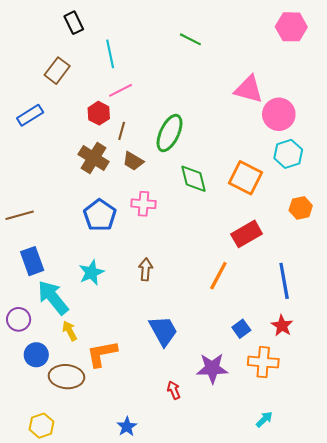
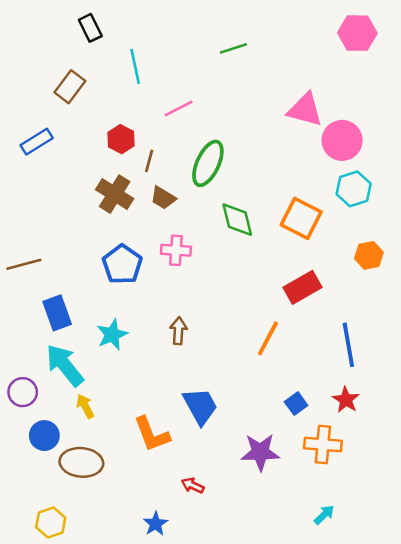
green line: (190, 39) -> (233, 48), turned -45
pink line: (121, 90) -> (179, 108), moved
blue rectangle: (32, 261) -> (57, 313), moved
orange L-shape: (102, 354) -> (152, 434), moved, turned -100
red arrow: (174, 390) -> (193, 485), moved, turned -42

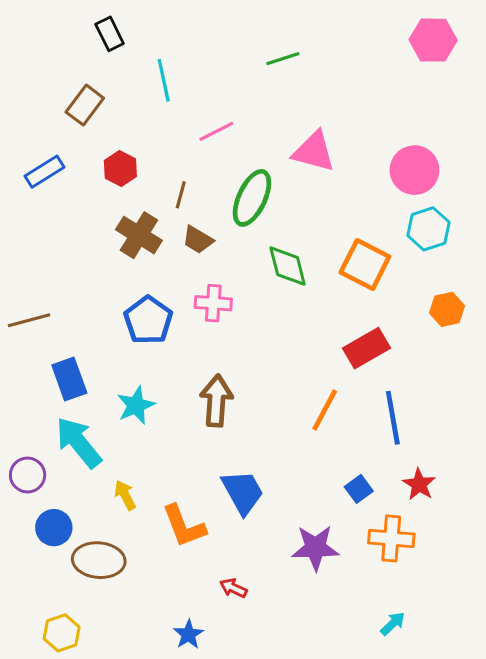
pink triangle: (305, 110) -> (314, 151), moved
red hexagon: (121, 139) -> (120, 169), moved
brown arrow: (179, 331) -> (216, 401), size x1.5
blue line: (348, 345) -> (393, 418), moved
yellow arrow: (85, 406) -> (125, 495), moved

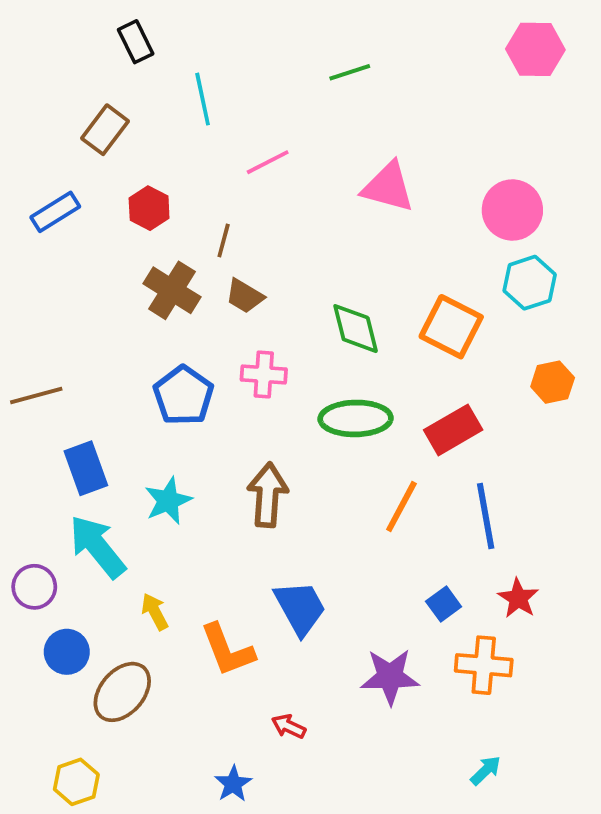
green ellipse: (252, 198) -> (356, 418), moved, turned 64
brown ellipse: (99, 560) -> (122, 692), turned -54

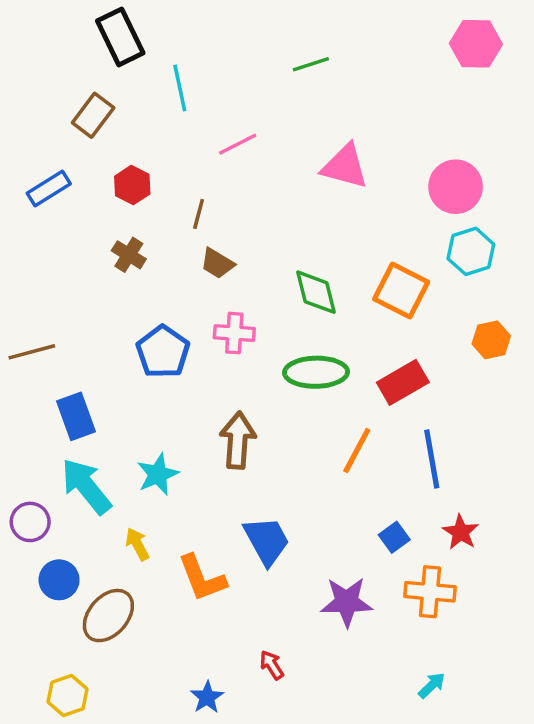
black rectangle: (136, 42) -> (120, 37), size x1.5
brown cross: (172, 290) -> (129, 255), moved, size x0.7
cyan star: (168, 501) -> (158, 474), moved
red arrow: (289, 726) -> (272, 665), moved, turned 32

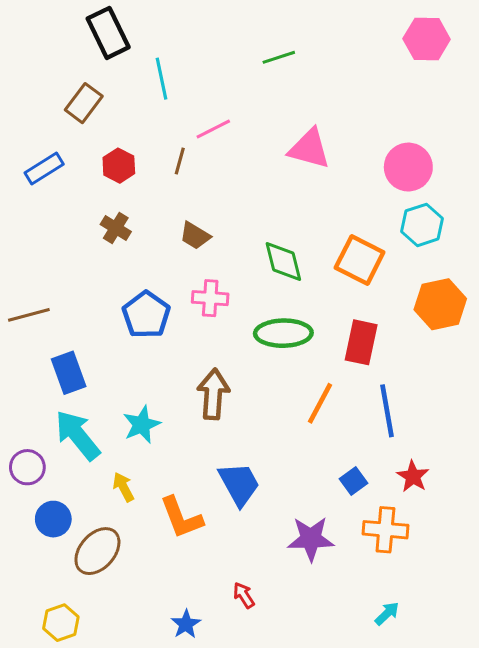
brown line: (199, 214) -> (180, 161), moved
orange hexagon: (491, 340) -> (440, 304), size x1.5
red rectangle: (403, 382) -> (361, 342), turned -48

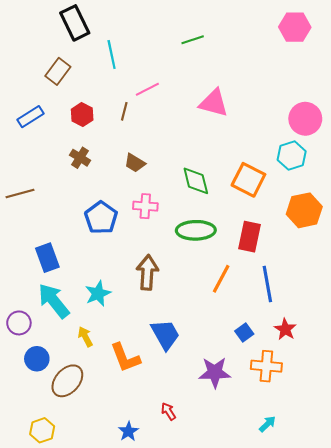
pink circle: (408, 167) -> (305, 119), moved
brown line: (29, 315) -> (20, 193), moved

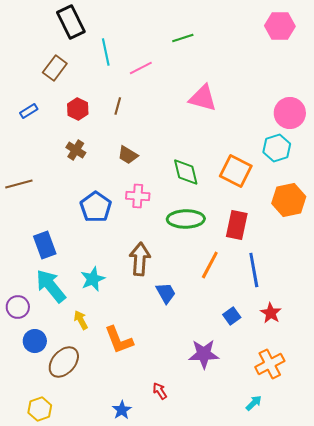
pink line: (147, 89) -> (141, 68), moved
blue rectangle: (31, 117) -> (29, 111), size x0.7
blue trapezoid: (165, 335) -> (166, 293), moved, size x0.7
orange cross: (266, 366) -> (270, 364), moved, turned -32

